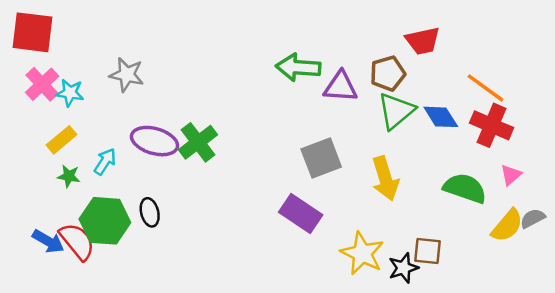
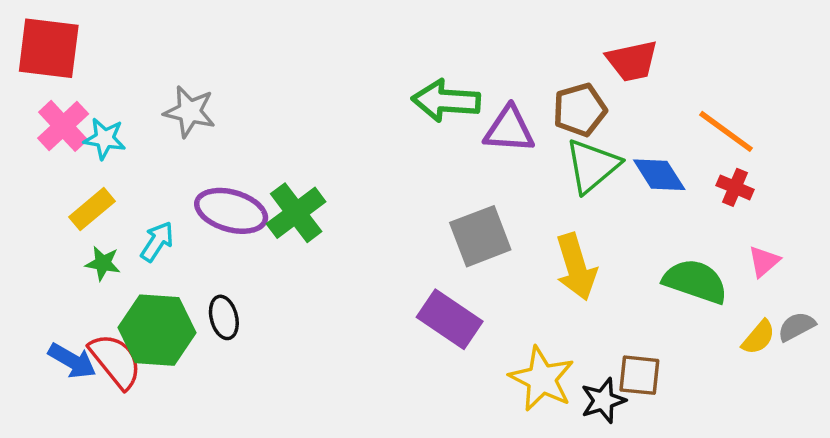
red cross: (492, 125) -> (735, 187), size x0.6
yellow semicircle: (507, 226) -> (759, 337), size x0.7

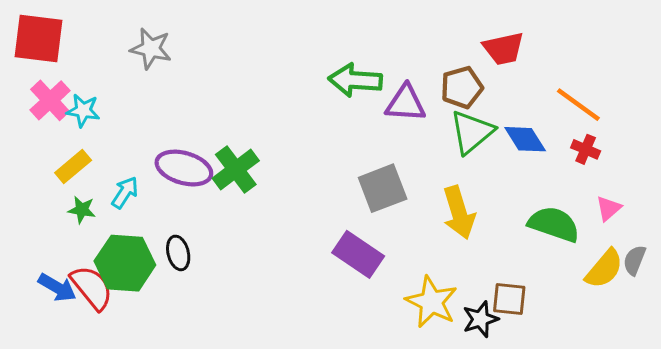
gray star: (190, 112) -> (151, 49), moved
gray semicircle: (796, 326) -> (635, 260), turned -40
yellow semicircle: (759, 337) -> (604, 269), size x1.4

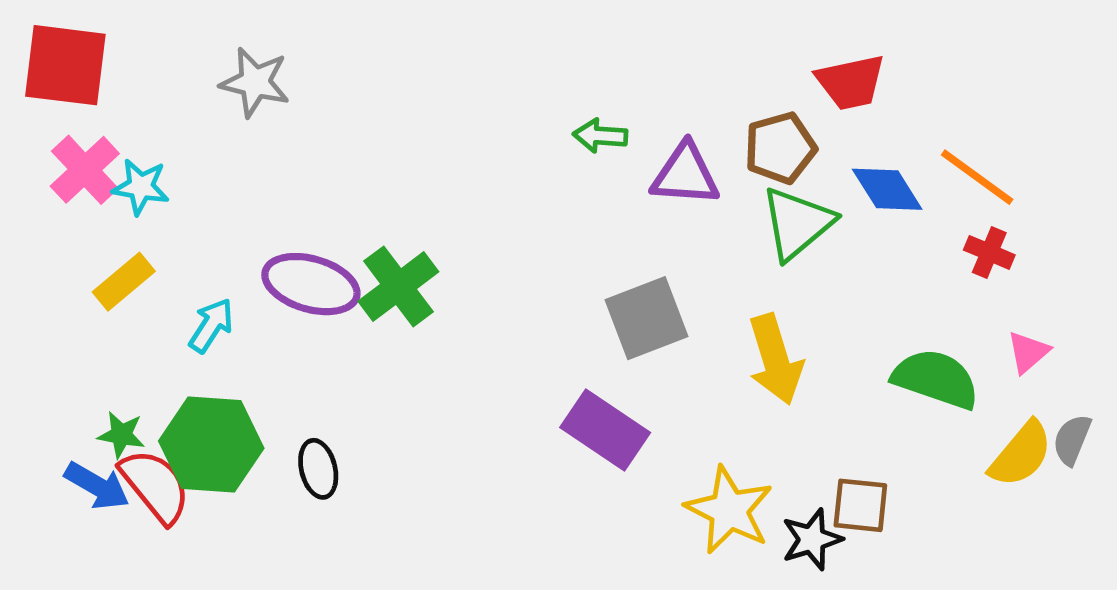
green arrow: (355, 80) -> (600, 136), size x0.6
blue diamond: (525, 139) -> (887, 189), moved
green star: (82, 210) -> (121, 435), moved
black ellipse: (178, 253) -> (318, 469), moved

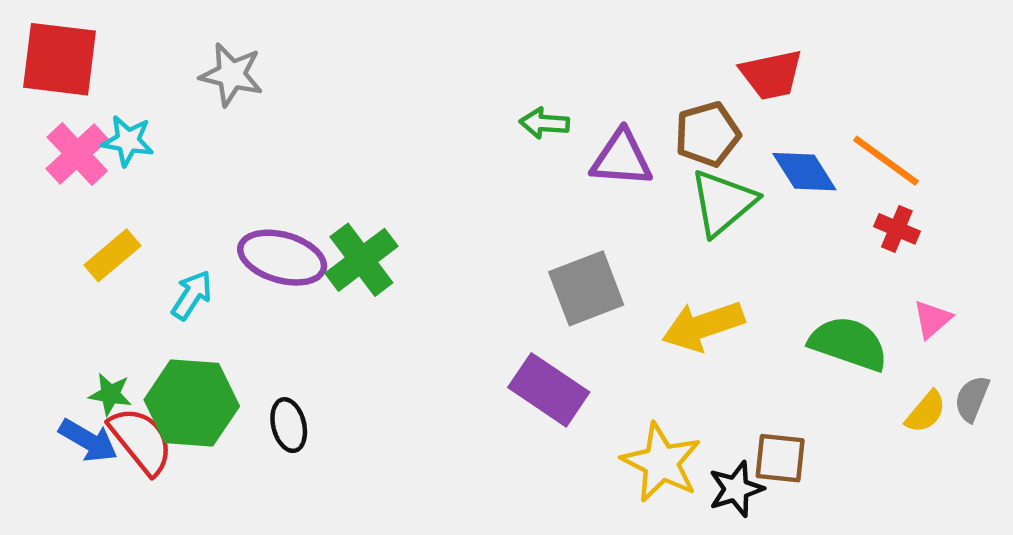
cyan star: (141, 187) -> (128, 141), moved
yellow arrow: (775, 359) -> (703, 326), turned 88
yellow semicircle: (1021, 454) -> (926, 412), size x0.7

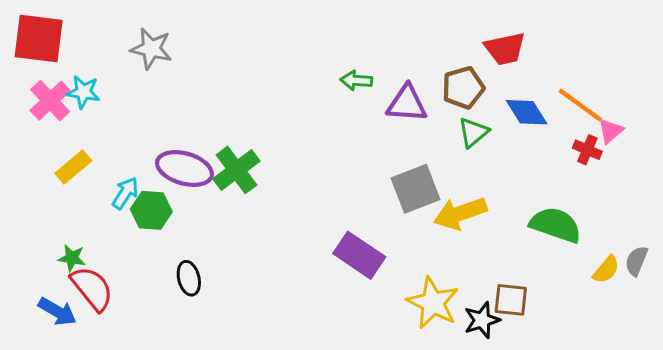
green triangle: (723, 202) -> (473, 132), size x0.7
gray square: (586, 288) -> (416, 189), moved
pink triangle: (932, 319) -> (610, 131), moved
green hexagon: (192, 403) -> (151, 210), moved, size x0.7
blue arrow: (88, 441) -> (57, 311), moved

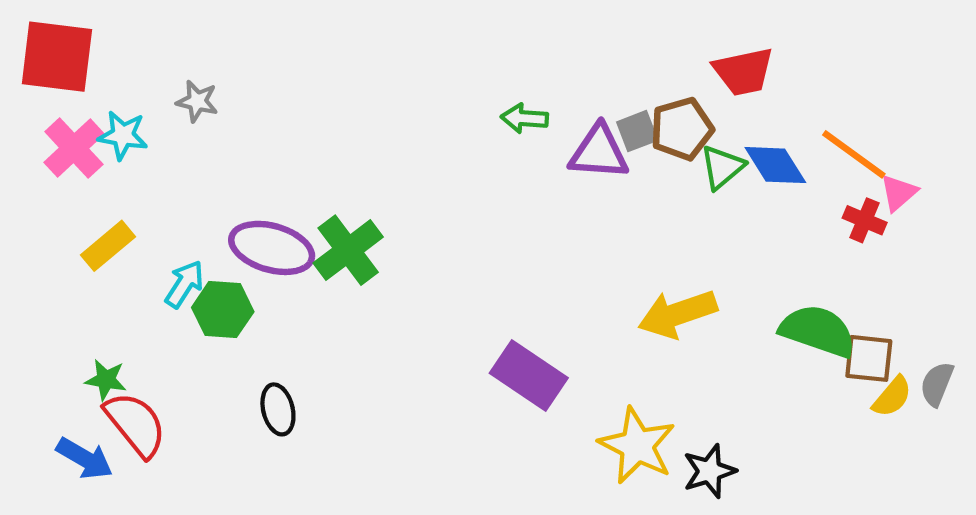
gray star: (151, 49) -> (197, 101), moved, size x0.7
green triangle: (473, 132) -> (722, 167), moved
gray square: (416, 189) -> (637, 131), moved, size x0.6
brown square: (511, 300) -> (869, 358), moved

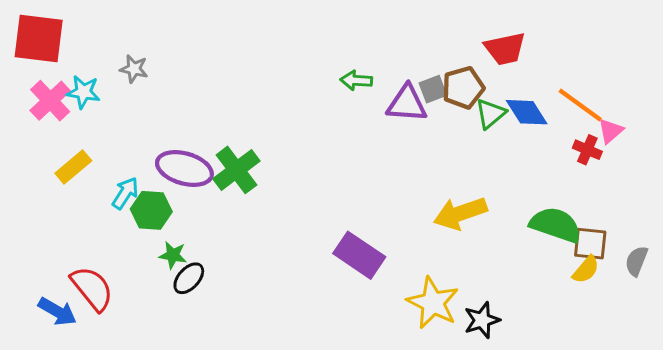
green star: (106, 380) -> (173, 255), moved
yellow semicircle: (892, 397) -> (586, 270), moved
black ellipse: (278, 409) -> (189, 278), turned 56

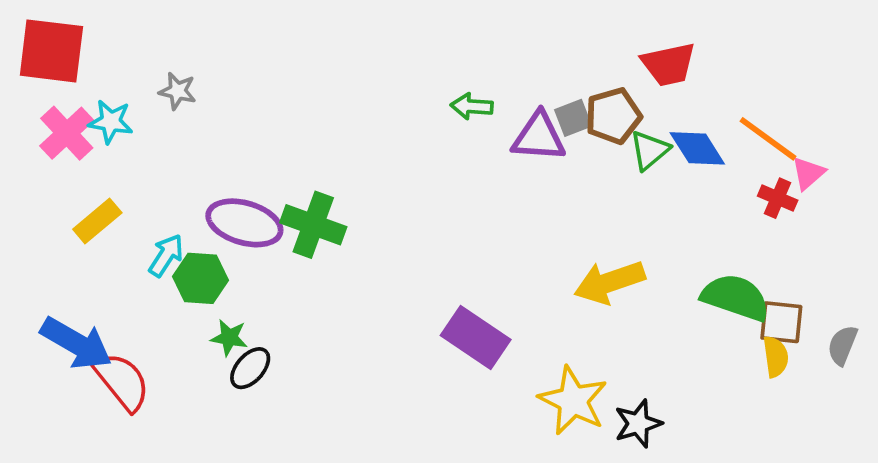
green cross: (236, 170) -> (313, 225), turned -33
yellow semicircle: (586, 270) -> (776, 357), turned -48
blue arrow: (57, 311) -> (76, 343), moved, size x1.4

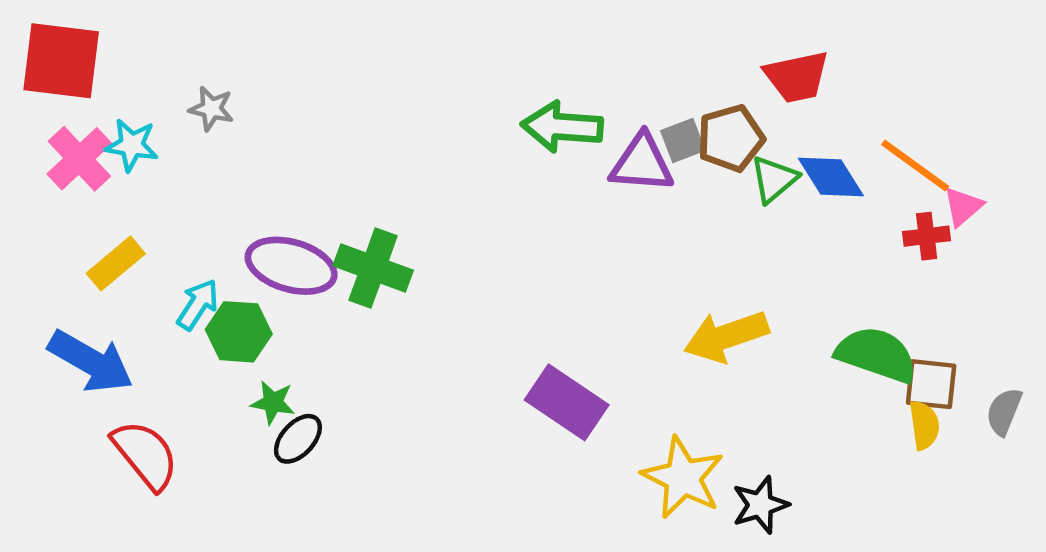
green arrow: (472, 106) -> (562, 127), size x1.6
red cross: (778, 198) -> (927, 236), turned -30
blue arrow: (76, 343) -> (91, 361), moved

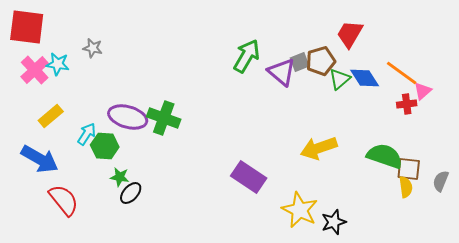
red trapezoid: (797, 77) -> (350, 34), turned 132
green arrow: (562, 127) -> (247, 56), turned 116
purple triangle: (642, 163) -> (282, 72), turned 36

